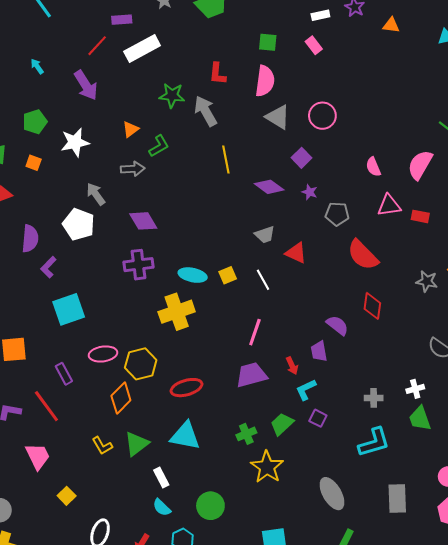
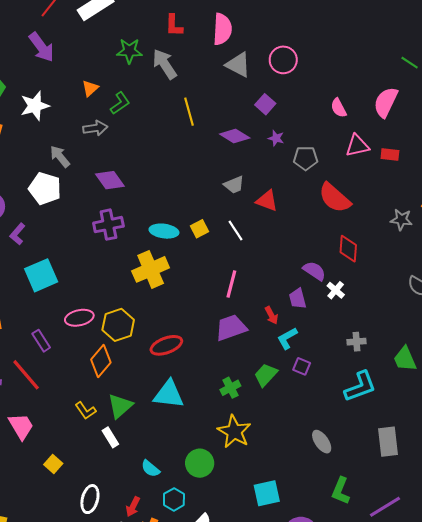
white cross: (415, 389) -> (336, 290), moved, turned -30
yellow star: (267, 467) -> (234, 432), moved
white rectangle: (161, 477) -> (110, 437), moved
gray ellipse: (332, 494) -> (322, 442), size x0.7

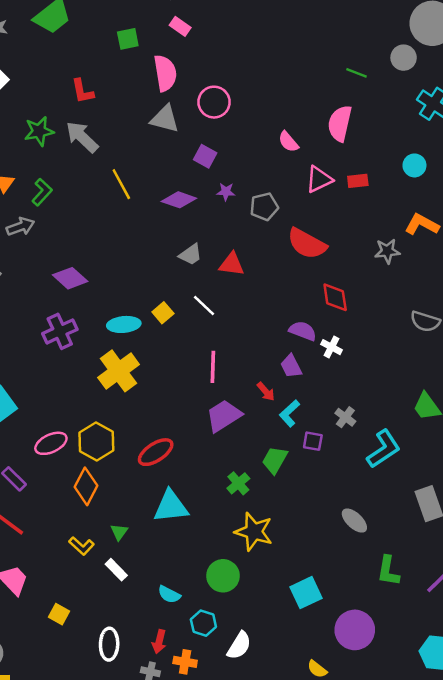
pink semicircle: (222, 29) -> (165, 73), moved
purple diamond: (110, 180) -> (70, 278), moved
gray cross: (356, 342) -> (345, 417), moved, turned -36
green triangle: (120, 406) -> (119, 532), size x0.6

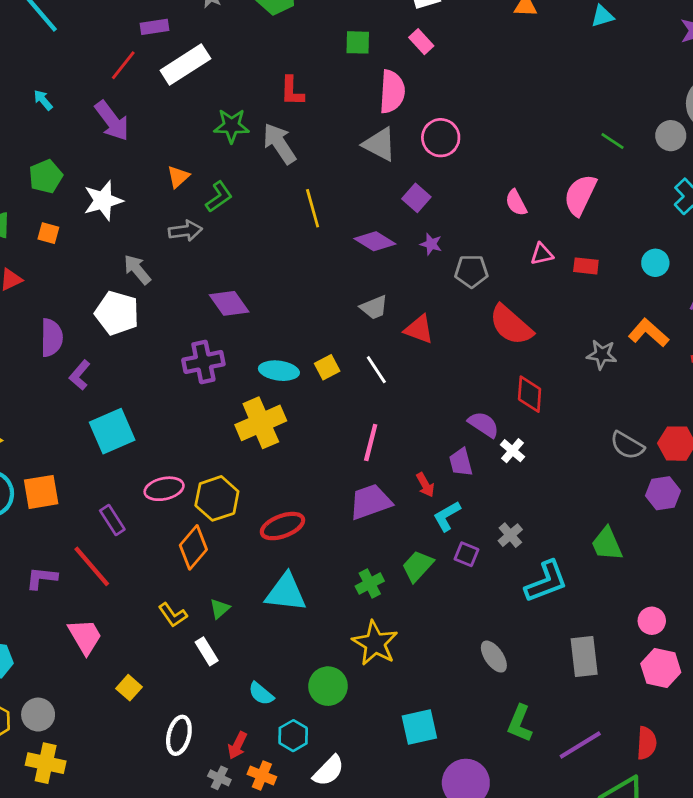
pink triangle: (319, 179) -> (542, 254), size x0.7

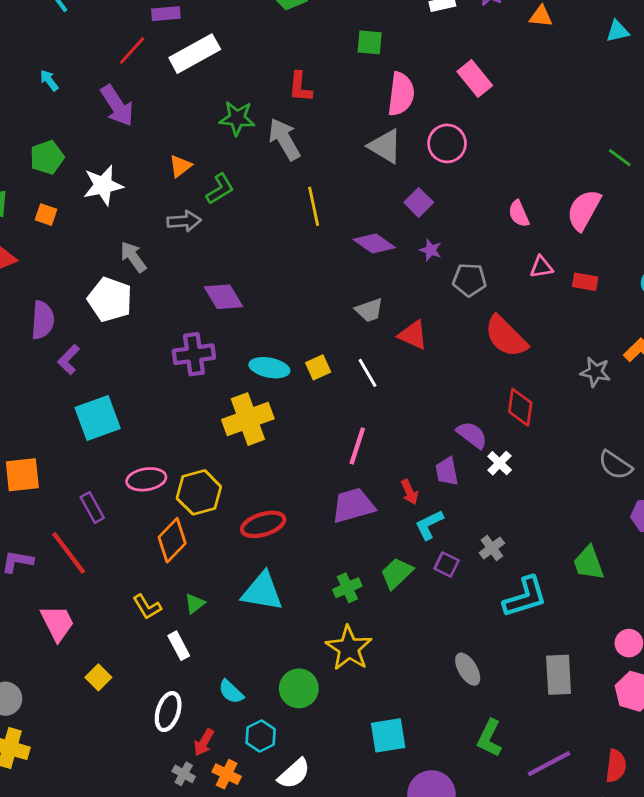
pink rectangle: (421, 42) -> (475, 79), moved, size x1.4
white ellipse: (179, 735) -> (168, 712), moved

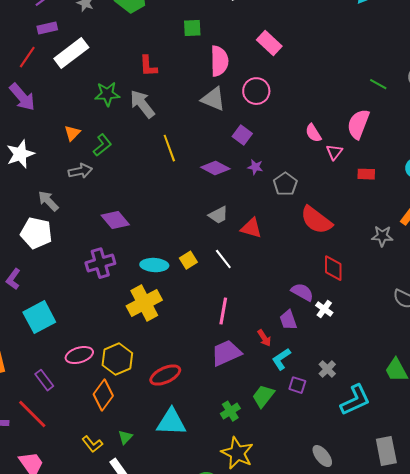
pink triangle: (541, 267) -> (334, 152), moved, turned -36
gray pentagon: (469, 280) -> (285, 184), turned -30

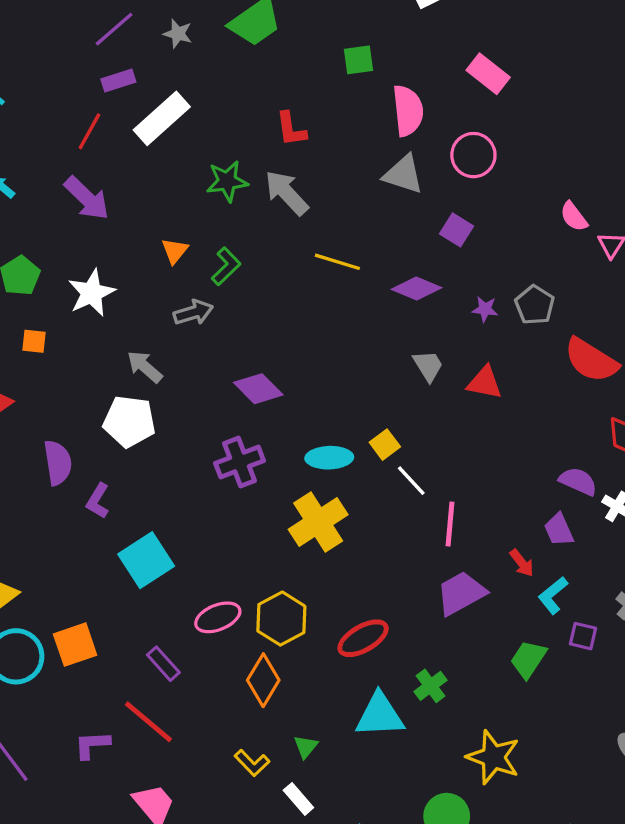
yellow line: (169, 148) -> (337, 262), turned -48
purple star: (255, 167) -> (485, 309), moved
gray trapezoid: (218, 215) -> (428, 366), turned -90
white line: (223, 259) -> (411, 481), moved
green cross: (230, 411) -> (431, 686), moved

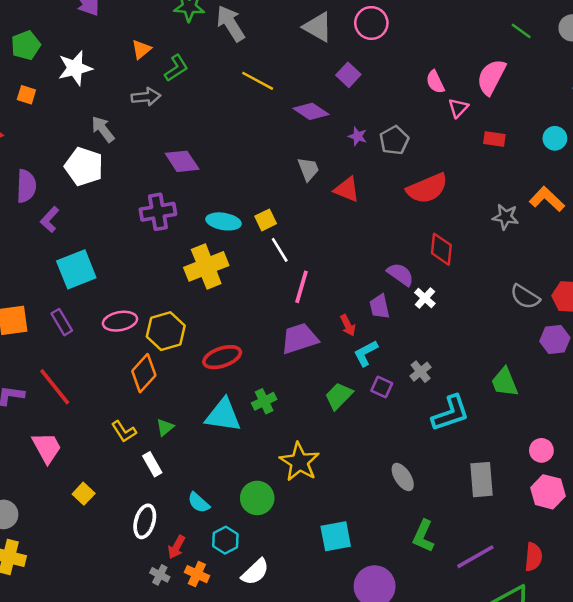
red semicircle: (591, 360) -> (427, 188), turned -66
purple rectangle: (163, 664) -> (62, 322), moved

